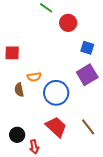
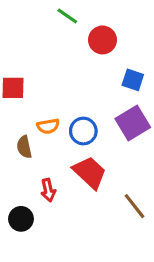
blue circle: (56, 93) -> (83, 131), moved, size x0.7
red trapezoid: (56, 127) -> (90, 173), moved
red arrow: (34, 147) -> (48, 190), moved

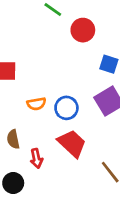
brown semicircle: (24, 147) -> (13, 139), moved

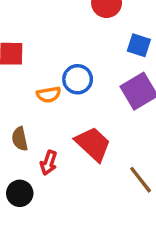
blue circle: (66, 108) -> (78, 79), moved
red arrow: (36, 158) -> (49, 163), turned 30

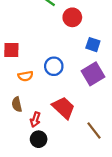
orange semicircle: (49, 95) -> (26, 76), moved
black circle: (20, 193) -> (39, 139), moved

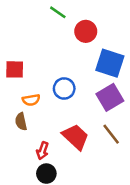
blue square: (93, 45) -> (110, 63), size x1.6
brown semicircle: (17, 104) -> (21, 121), moved
brown line: (94, 130) -> (111, 134), moved

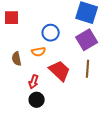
orange semicircle: (31, 100) -> (39, 52), moved
brown line: (111, 134) -> (88, 69), turned 42

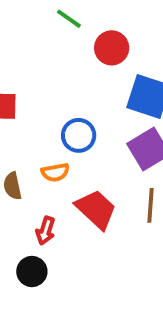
black circle: (37, 100) -> (32, 271), moved

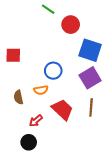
red arrow: (46, 231) -> (36, 121), turned 32

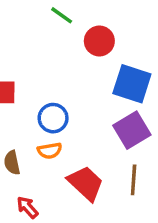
blue circle: (53, 71) -> (53, 118), moved
red arrow: (36, 121) -> (27, 207), moved, turned 88

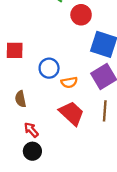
orange semicircle: (50, 151) -> (69, 82), moved

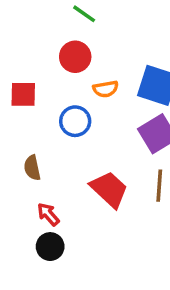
red circle: (81, 15) -> (75, 57), moved
orange semicircle: (69, 82) -> (106, 89), moved

